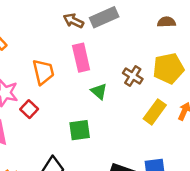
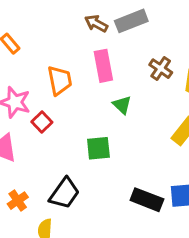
brown cross: (133, 76) -> (161, 69), moved

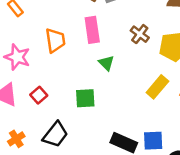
red square: (42, 122) -> (39, 95), moved

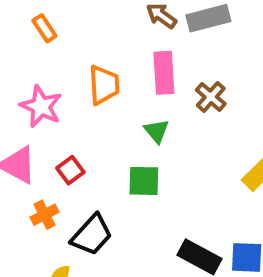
brown cross: (140, 34) -> (211, 97), moved
green triangle: (106, 63) -> (156, 131), moved
orange cross: (16, 139) -> (44, 215), moved

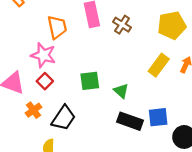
pink star: (41, 106) -> (43, 55), moved
green triangle: (156, 131) -> (121, 91), moved

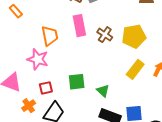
yellow pentagon: (172, 25) -> (134, 36), moved
red square: (45, 81) -> (46, 88), moved, turned 32

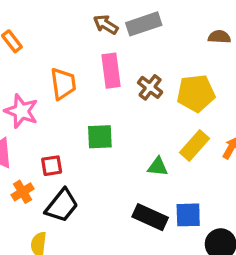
pink star: (38, 59) -> (21, 111), moved
green square: (77, 82) -> (100, 137), moved
green triangle: (103, 91) -> (158, 167), moved, turned -40

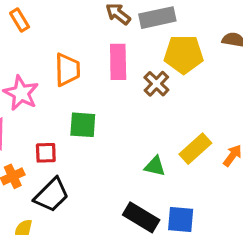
yellow pentagon: (196, 93) -> (184, 54), moved
green square: (100, 137) -> (83, 125), moved

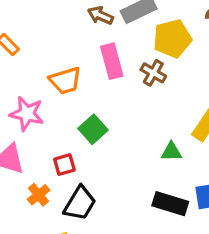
orange trapezoid: (67, 70) -> (65, 81), turned 88
green square: (83, 125) -> (93, 129), turned -32

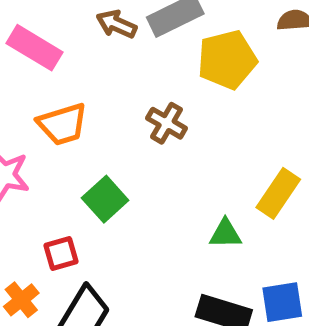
pink rectangle: (112, 61) -> (35, 48), moved, turned -44
brown cross: (153, 73) -> (167, 123), moved

